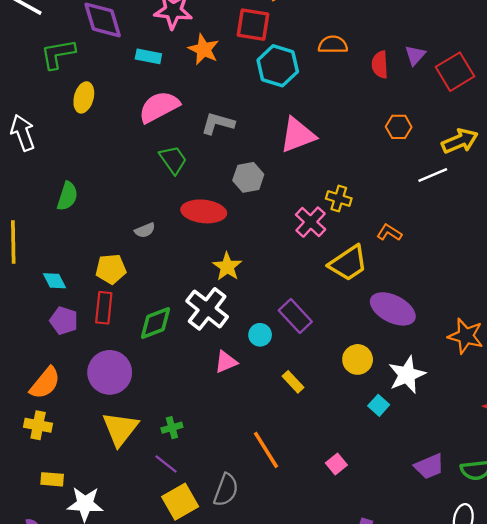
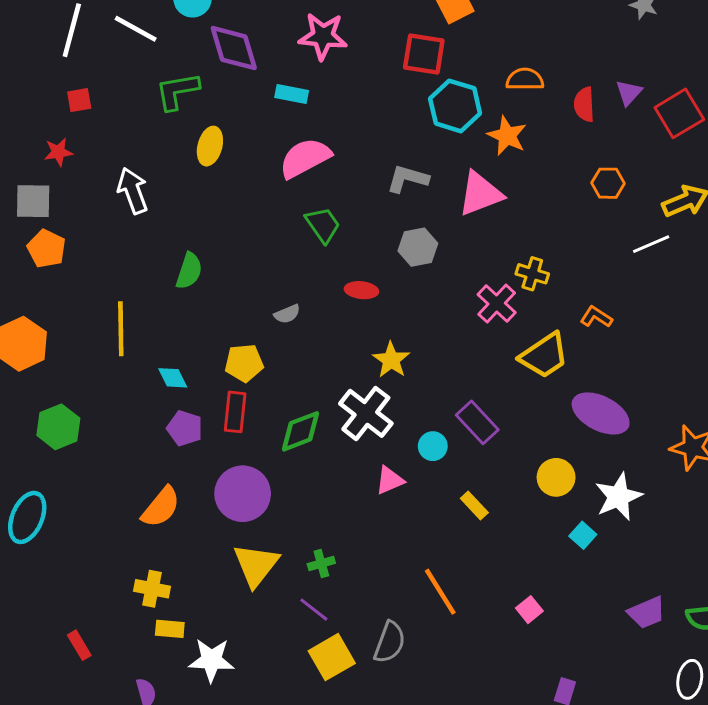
orange star: (204, 49) -> (507, 136), moved
gray L-shape: (218, 123) -> (407, 179), moved
red ellipse: (204, 211) -> (361, 290), size x0.6
yellow cross: (38, 425) -> (152, 589), moved

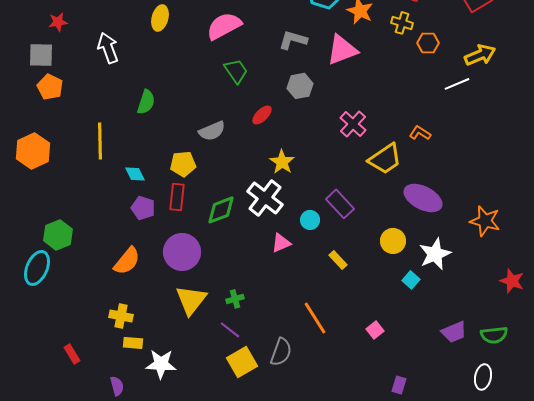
yellow cross: (532, 274) -> (402, 23), moved
red ellipse: (361, 290) -> (262, 115), turned -50
gray semicircle: (287, 314) -> (212, 131), size x1.5
green hexagon: (58, 427) -> (58, 235), moved

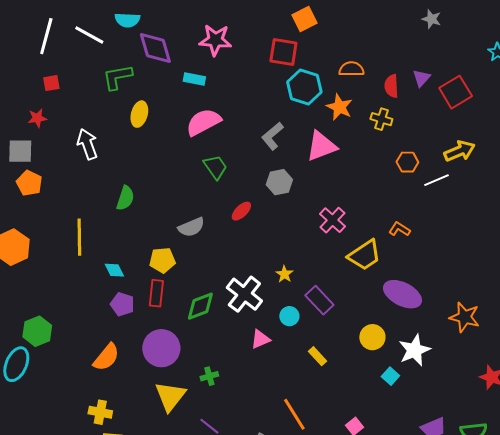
gray L-shape: (293, 40) -> (272, 136), turned -56
orange hexagon: (428, 43) -> (407, 162), moved
yellow star: (282, 162) -> (284, 274), moved, size x0.7
green cross: (235, 299) -> (209, 376), moved

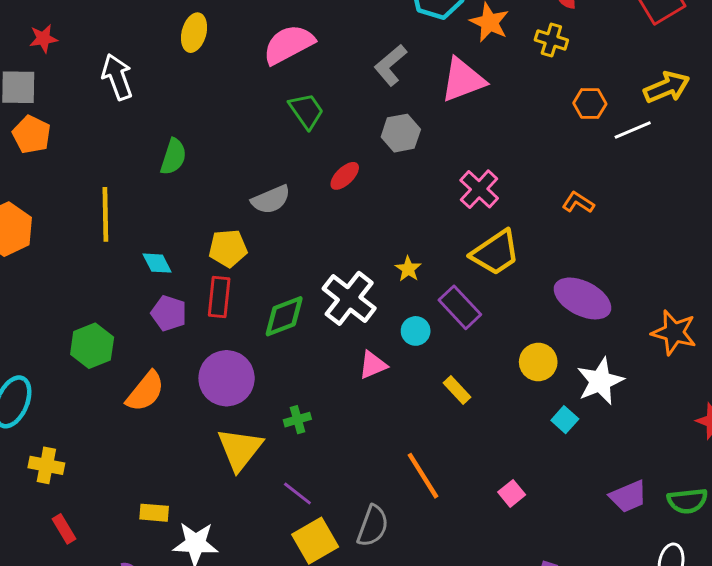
yellow trapezoid: (364, 255) -> (495, 253), moved
green hexagon: (37, 331) -> (92, 346), moved
yellow cross: (100, 412) -> (46, 465), moved

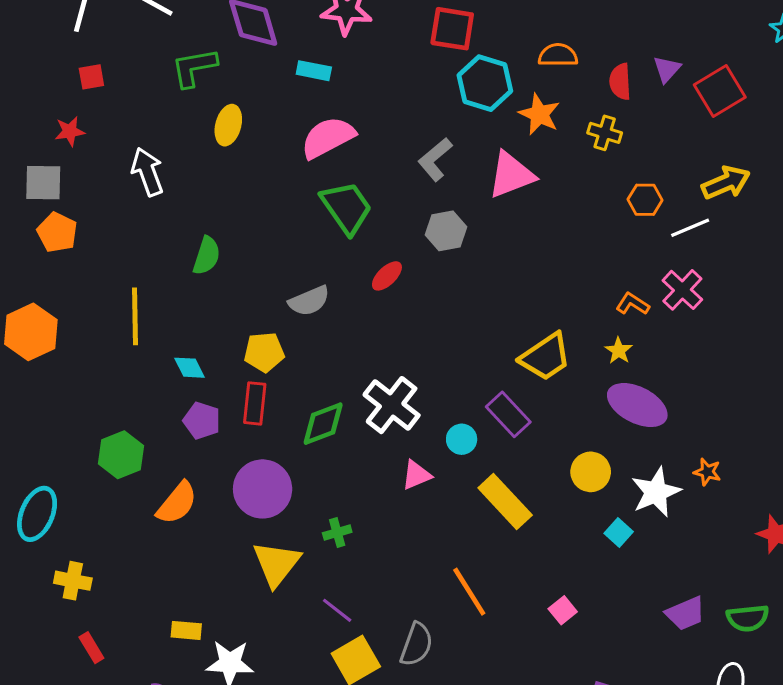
green trapezoid: (306, 111) -> (346, 208), size x1.4
pink cross: (479, 189) -> (682, 290), moved
yellow star: (408, 269) -> (619, 351), moved
orange star: (674, 332) -> (707, 472), moved, size x0.6
yellow rectangle: (457, 390) -> (505, 501), size x1.8

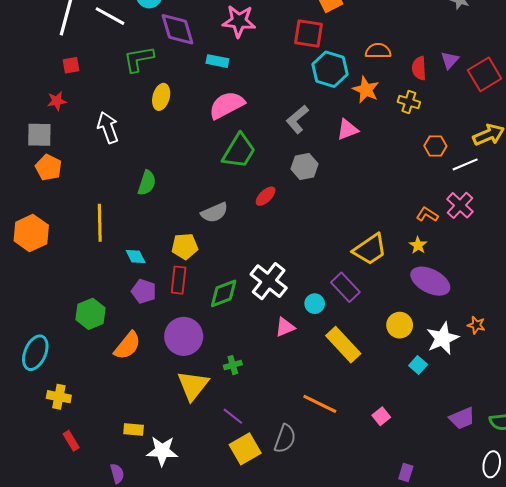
pink triangle: (511, 175) -> (347, 130), size x0.7
green trapezoid: (346, 208) -> (239, 151), turned 66
orange line: (469, 592) -> (320, 404), turned -32

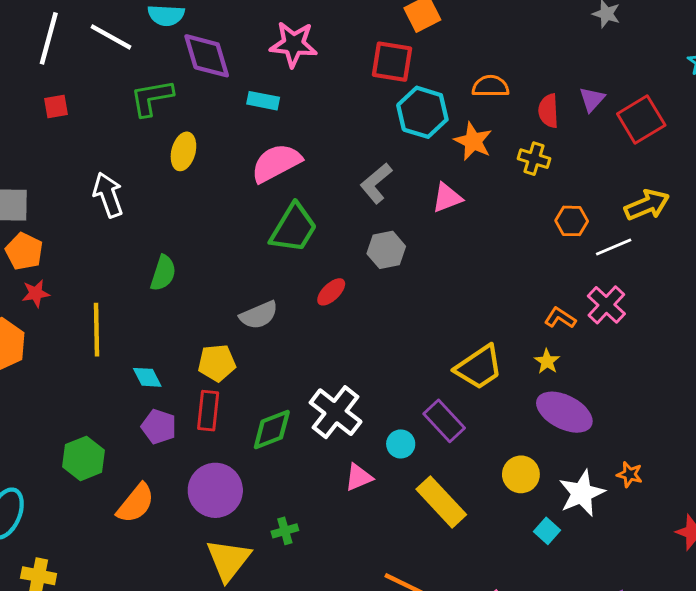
red star: (57, 101) -> (36, 293), moved

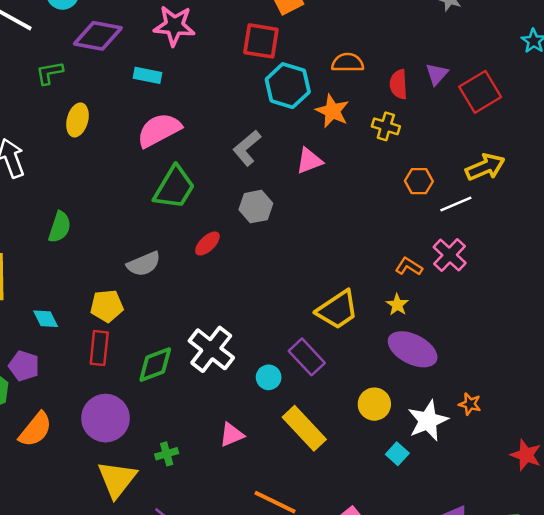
purple diamond: (207, 56) -> (98, 36), turned -63
green L-shape: (152, 98) -> (49, 73), size x0.7
purple pentagon: (159, 427) -> (24, 366), moved
pink triangle: (359, 477) -> (232, 435), moved

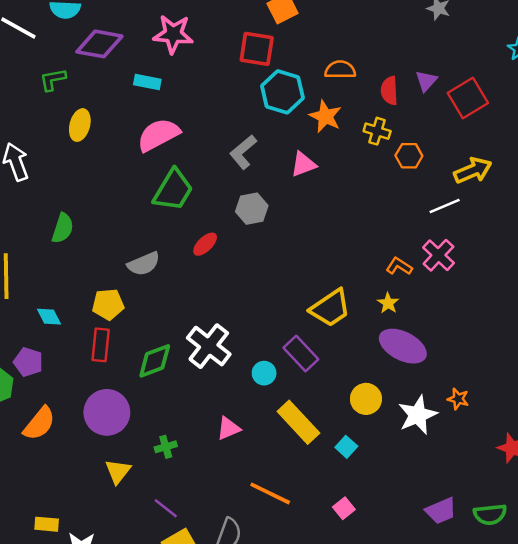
orange hexagon: (419, 181) -> (409, 156), moved
cyan square: (397, 454) -> (346, 447), moved
yellow triangle: (117, 479) -> (118, 471), size x0.7

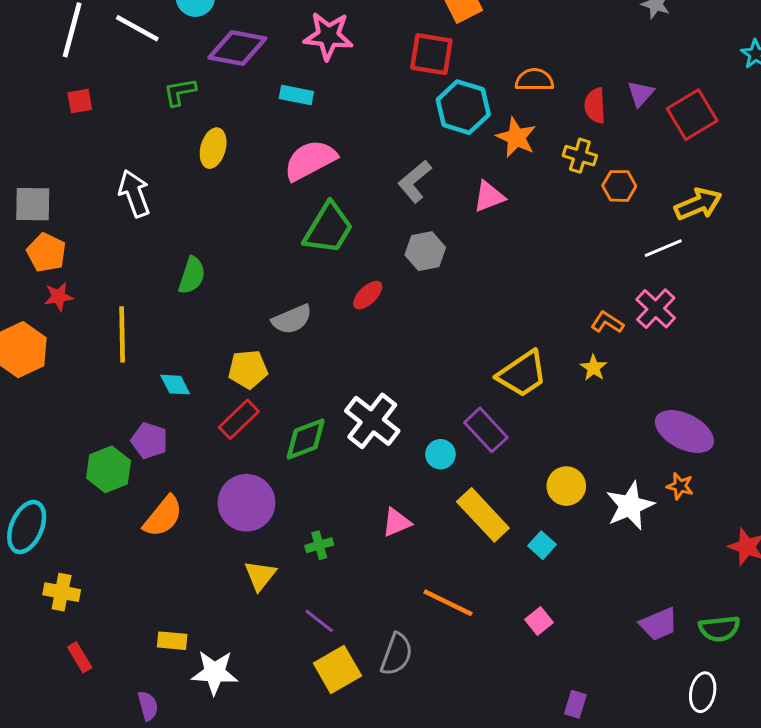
red rectangle: (101, 345) -> (239, 419), turned 40
purple ellipse: (403, 346) -> (684, 431), moved

